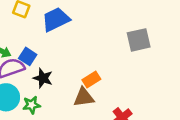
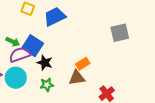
blue square: (28, 56) -> (33, 46), size x1.5
green star: (31, 105) -> (47, 85), moved

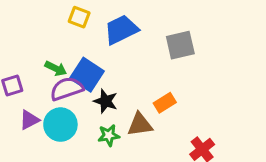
gray square: (120, 33) -> (180, 45), moved
brown triangle: (77, 78) -> (140, 125), moved

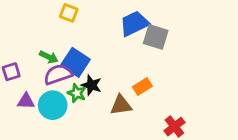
blue trapezoid: (121, 30) -> (134, 24), moved
gray square: (180, 45) -> (156, 37), turned 30
purple triangle: (29, 120) -> (26, 101), turned 30
green star: (109, 135) -> (77, 93), moved, turned 30

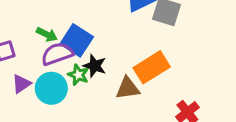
orange rectangle: (142, 86) -> (152, 67), size x1.6
purple triangle: (26, 101) -> (21, 84), turned -36

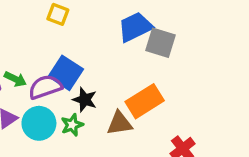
green arrow: (47, 34) -> (15, 79), moved
green star: (78, 75) -> (72, 125), moved, turned 30

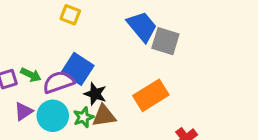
blue trapezoid: (135, 27) -> (142, 26), turned 76
brown triangle: (119, 123) -> (104, 116), moved

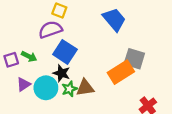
gray square: (165, 41) -> (134, 59), moved
purple semicircle: (59, 82) -> (50, 30), moved
black star: (95, 94) -> (62, 73), moved

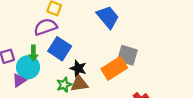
green arrow: (29, 56) -> (33, 53), moved, turned 64
black star: (62, 73) -> (78, 68), moved
cyan circle: (46, 88) -> (28, 67), moved

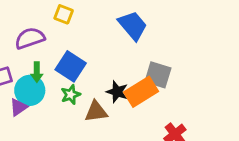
purple semicircle: (45, 27) -> (30, 38), moved
black star: (78, 68) -> (117, 92), moved
green star: (64, 85) -> (71, 95), moved

